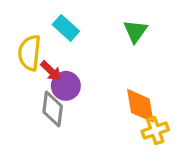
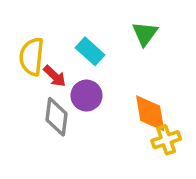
cyan rectangle: (66, 28) -> (90, 51), moved
purple circle: (66, 86) -> (87, 96), moved

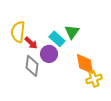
green triangle: (145, 34) -> (72, 32), moved
cyan rectangle: (90, 51) -> (57, 39), moved

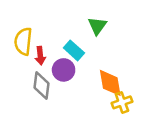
green triangle: (72, 32) -> (97, 26), moved
red arrow: (31, 43) -> (40, 56), turned 40

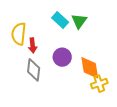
cyan rectangle: (74, 50) -> (60, 20), moved
purple circle: (64, 70) -> (62, 57), moved

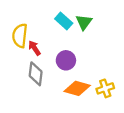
red arrow: (33, 45) -> (34, 48), turned 152
orange diamond: (90, 68) -> (77, 88), moved, turned -65

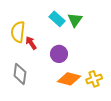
gray diamond: (36, 74) -> (20, 74), moved

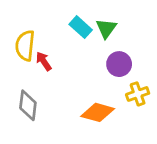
purple circle: (59, 54) -> (119, 64), moved
yellow cross: (94, 79) -> (138, 94), moved

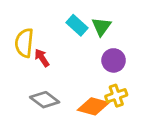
yellow cross: (138, 94) -> (116, 96), moved
gray diamond: (28, 105) -> (45, 100), moved, turned -60

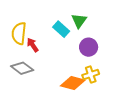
cyan rectangle: (77, 25) -> (61, 29), moved
gray diamond: (45, 100) -> (22, 68), moved

